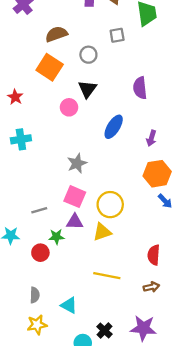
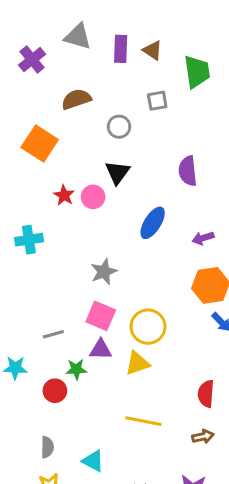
orange square: (50, 67) -> (40, 143), moved
red star: (15, 97) -> (64, 195), moved
purple arrow: (151, 138) -> (203, 238), turned 56

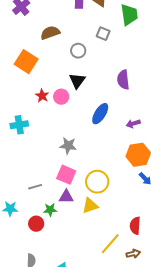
gray square: (157, 101) -> (103, 34), turned 32
gray star: (104, 272) -> (68, 146), turned 30
yellow line: (143, 421) -> (110, 244), moved, turned -60

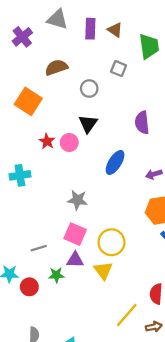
yellow triangle: (90, 206) -> (103, 270), turned -48
red circle: (36, 224) -> (29, 287), moved

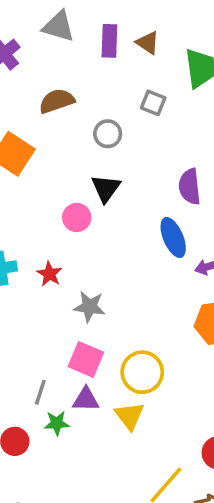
red star: (47, 141) -> (49, 274), moved
blue ellipse: (115, 162) -> (173, 238), moved, turned -55
gray line: (39, 248) -> (40, 392), moved, turned -56

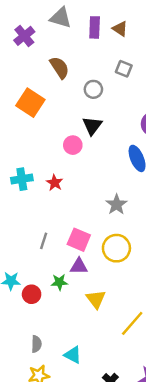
brown semicircle: (57, 101) -> (59, 67), turned 75
gray star: (89, 307) -> (116, 205), moved, turned 30
gray line: (40, 392) -> (44, 241), moved
yellow triangle: (129, 416) -> (96, 299), moved

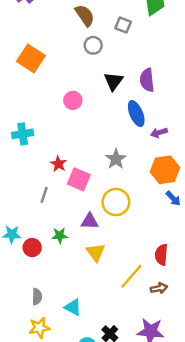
brown semicircle: (59, 67) -> (85, 15), moved
black triangle: (92, 126) -> (113, 81), moved
red star: (55, 183) -> (58, 164), moved
pink square: (79, 240) -> (79, 179), moved
purple triangle: (79, 266) -> (90, 221), moved

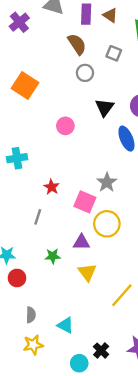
pink square: (79, 179) -> (85, 202), moved
red circle: (32, 248) -> (17, 278), moved

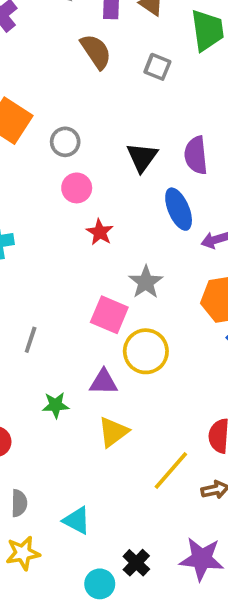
gray circle: (85, 73) -> (65, 142), moved
red star: (52, 187) -> (100, 232), moved
yellow triangle: (87, 272) -> (113, 432), turned 30

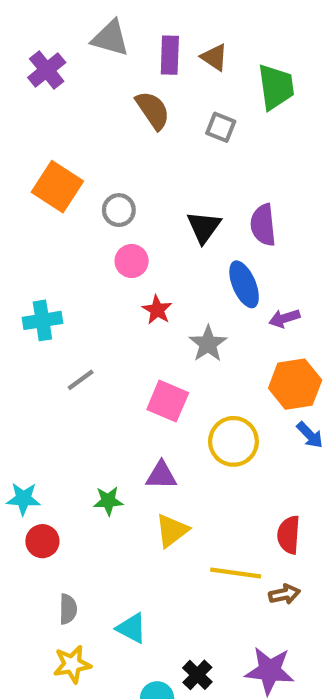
gray star: (146, 282) -> (208, 344), moved
gray line: (31, 340) -> (81, 380), moved, turned 36
yellow circle: (146, 351) -> (233, 441), moved
yellow line: (171, 470) -> (236, 573), turned 57

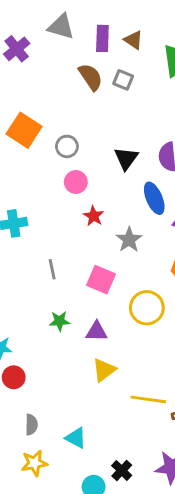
gray square: (221, 127) -> (123, 80), moved
gray line: (81, 380) -> (52, 269), moved, turned -66
green star: (108, 501) -> (60, 321), moved

